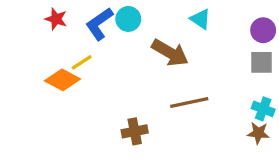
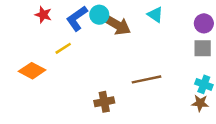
brown arrow: (170, 53) -> (117, 25), moved
orange diamond: (62, 80) -> (32, 71), moved

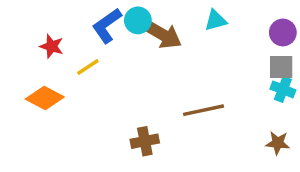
red star: (43, 15) -> (52, 46), moved
cyan triangle: (155, 15) -> (216, 20), turned -49
cyan cross: (204, 84) -> (283, 89), moved

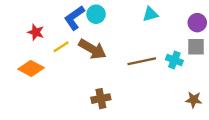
brown arrow: (162, 34) -> (92, 49), moved
cyan cross: (283, 89) -> (174, 60), moved
brown line: (203, 110) -> (142, 61), moved

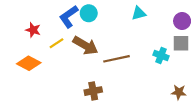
brown line: (142, 61) -> (116, 59), moved

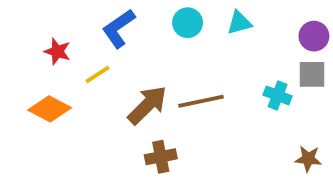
cyan circle: (89, 13) -> (188, 23), moved
brown arrow: (85, 45) -> (147, 105), moved, turned -75

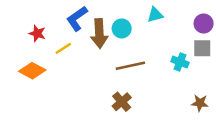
cyan circle: (188, 23) -> (122, 28), moved
brown arrow: (147, 105) -> (99, 33), moved, turned 132
brown cross: (161, 157) -> (122, 102), moved, turned -30

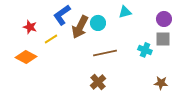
brown arrow: (99, 33) -> (80, 27), turned 30

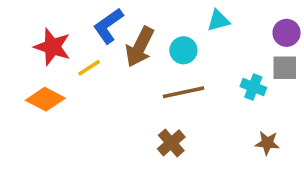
cyan circle: (98, 23) -> (183, 50), moved
red star: (30, 27) -> (52, 47), size x1.5
brown star: (161, 83) -> (267, 143), moved

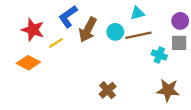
brown line: (183, 92) -> (138, 35), moved
brown star: (267, 143) -> (168, 90), size x1.5

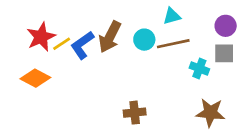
blue L-shape: (68, 16) -> (82, 45), moved
red star: (33, 30) -> (41, 37), turned 30
yellow line: (56, 43) -> (62, 44), moved
brown cross: (108, 90) -> (135, 113), turned 35

